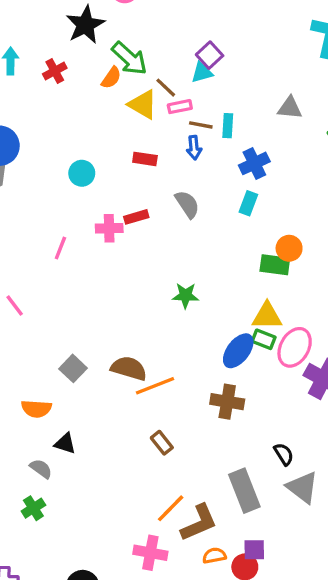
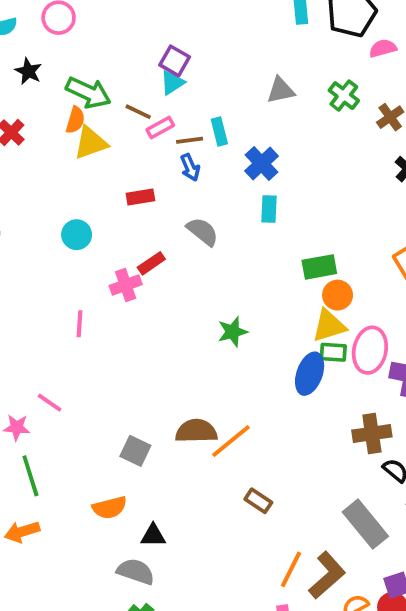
black star: (85, 25) -> (28, 71), size x0.6
yellow triangle: (143, 104) -> (91, 143), moved, turned -32
orange circle: (289, 248) -> (338, 295), moved
brown cross: (227, 402) -> (372, 433), moved
gray semicircle: (41, 469) -> (136, 571), size x1.4

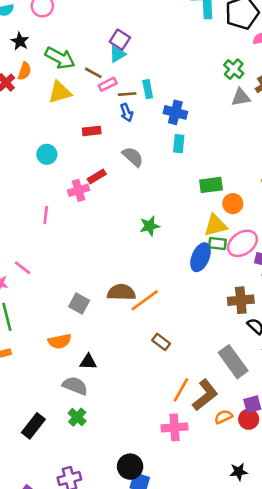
gray triangle: (281, 90) -> (241, 97), moved
orange semicircle: (75, 120) -> (24, 71), moved
blue cross: (262, 163) -> (175, 112), turned -35
orange circle: (338, 295) -> (233, 204), moved
pink ellipse: (370, 350) -> (242, 243), turned 40

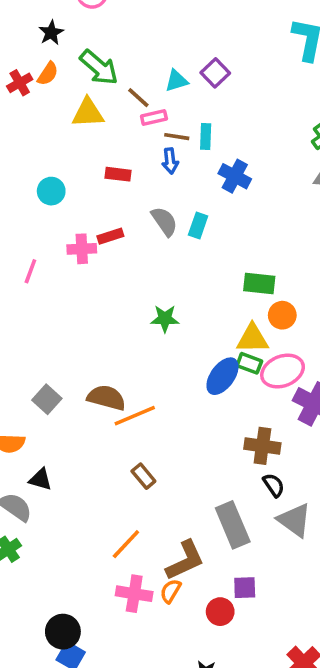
purple square: (120, 40) -> (215, 73), moved
cyan rectangle: (179, 144) -> (198, 226), moved
orange line: (181, 390) -> (126, 544), moved
orange semicircle: (223, 417) -> (171, 591), moved, turned -48
red circle: (249, 419) -> (220, 612), moved

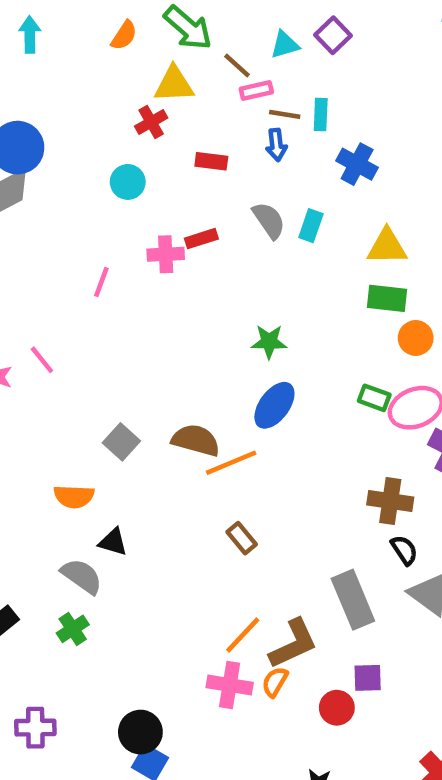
red cross: (20, 83) -> (151, 122), moved
yellow triangle: (252, 338) -> (387, 247), moved
blue ellipse: (222, 376) -> (274, 405), moved
orange line: (126, 544) -> (243, 635), moved

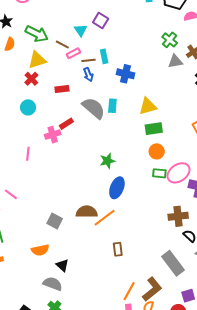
cyan triangle: (285, 45) -> (81, 30), turned -32
gray semicircle: (269, 220) -> (94, 108), size x1.4
orange circle: (416, 338) -> (157, 151), moved
brown rectangle: (242, 538) -> (118, 249), turned 48
black triangle: (113, 542) -> (62, 265), turned 40

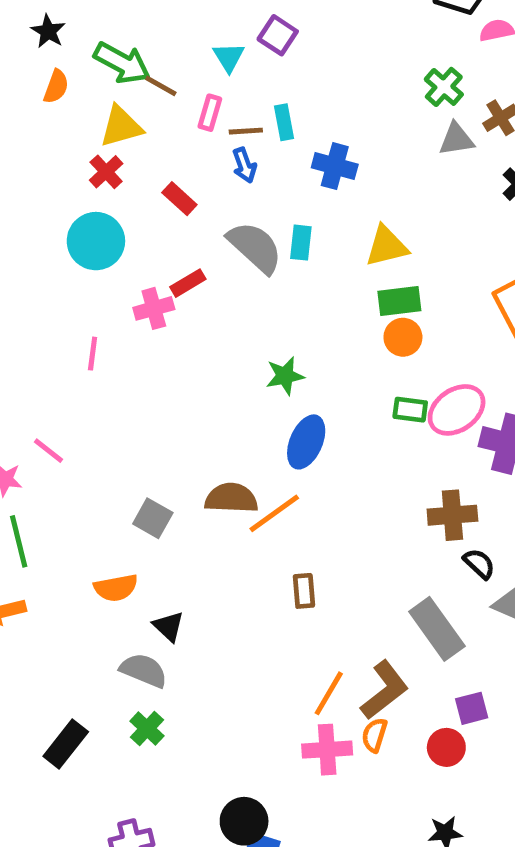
brown line: (62, 45) -> (161, 86), moved
pink rectangle: (73, 53) -> (210, 113), turned -48
red rectangle: (62, 89) -> (179, 199), turned 48
cyan circle: (28, 107) -> (96, 241), size x1.5
orange circle: (157, 151) -> (403, 337), moved

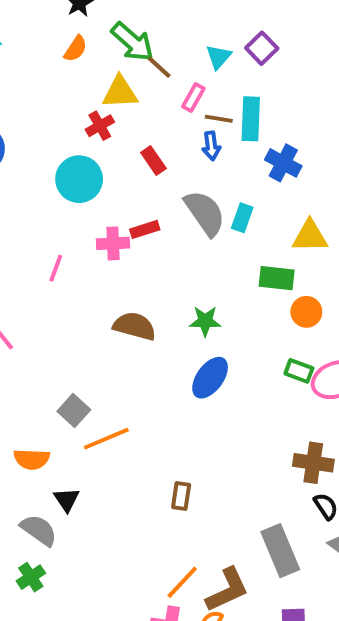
cyan rectangle: (284, 122) -> (251, 119), size x1.5
green rectangle: (399, 301) -> (277, 278), moved
brown semicircle: (231, 498) -> (135, 326), moved
orange line: (274, 513) -> (106, 439), moved

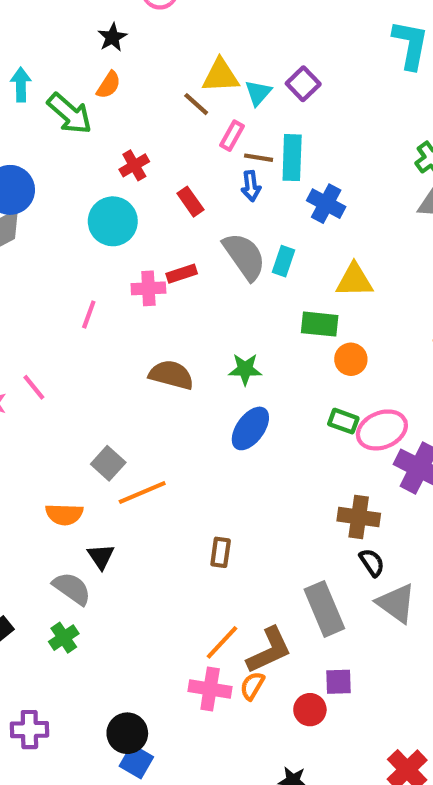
green arrow: (132, 42) -> (70, 114), moved
yellow triangle: (120, 92) -> (221, 76), moved

